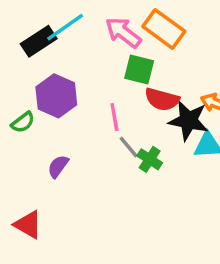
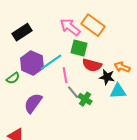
cyan line: (65, 27) -> (51, 62), moved
black star: (188, 121) -> (107, 77), size x0.7
purple semicircle: (58, 166) -> (33, 103), size x1.5

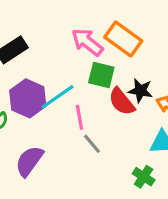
red semicircle: (92, 65) -> (122, 102), turned 36
black star: (107, 77) -> (140, 91), moved
green cross: (85, 99) -> (144, 177), moved

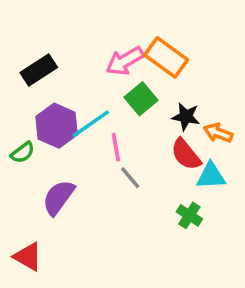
pink arrow: (87, 42) -> (125, 61), turned -68
green square: (101, 75) -> (141, 99), turned 36
red semicircle: (122, 102) -> (186, 154), moved

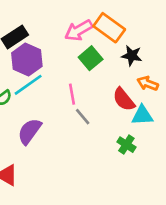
black star: (186, 117) -> (132, 56), moved
cyan line: (91, 124) -> (28, 85), moved
purple hexagon: (57, 126) -> (27, 60), moved

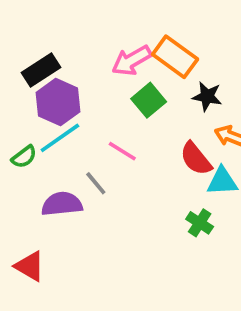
pink line: (72, 94) -> (122, 151), turned -48
gray line: (83, 117) -> (96, 183), moved
purple semicircle: (29, 131) -> (62, 204), turned 48

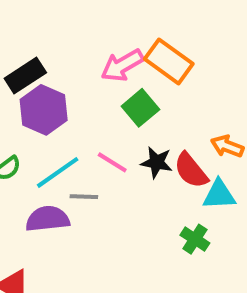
black star: (207, 96) -> (157, 162), moved
cyan line: (60, 138) -> (58, 172), moved
gray line: (96, 183) -> (84, 197), turned -48

